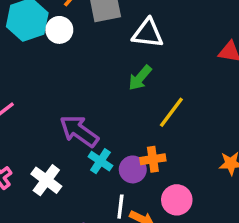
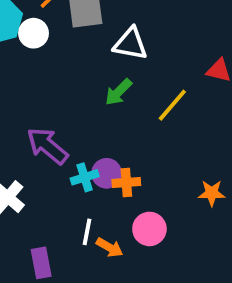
yellow line: (171, 112) -> (172, 105), moved
cyan cross: (100, 161) -> (85, 177), moved, turned 35
purple circle: (133, 169) -> (107, 173), moved

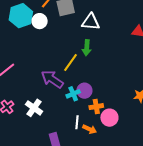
green arrow: (118, 92) -> (87, 48), turned -35
yellow line: (172, 105) -> (71, 63), moved
orange cross: (126, 182) -> (96, 107), moved

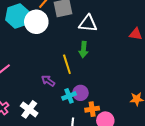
white circle: (40, 21) -> (36, 22), size x1.5
yellow line: (71, 63) -> (67, 64), turned -54
purple arrow: (52, 79) -> (48, 81), size x0.6

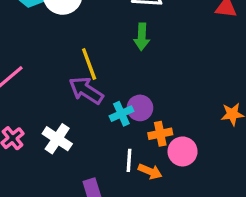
yellow line: (67, 64) -> (89, 64), moved
purple arrow: (48, 81) -> (86, 90), size x1.5

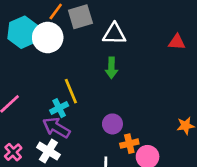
purple arrow: (86, 90) -> (56, 128), moved
cyan cross: (121, 114) -> (59, 108), moved

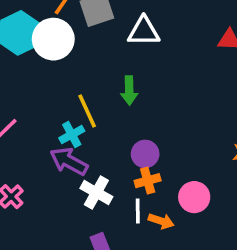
green arrow: (111, 68) -> (129, 90), moved
orange cross: (129, 144) -> (148, 181), moved
white cross: (48, 151) -> (96, 193), moved

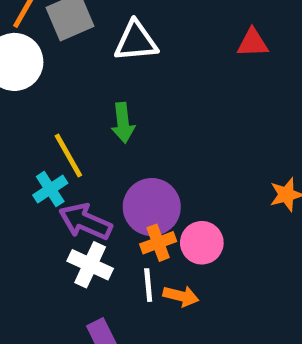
purple circle: (145, 154) -> (152, 207), size x1.5
purple arrow: (69, 161) -> (85, 222), moved
pink circle: (194, 197) -> (202, 243), moved

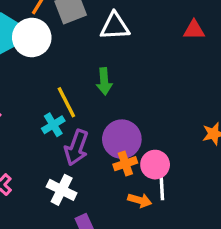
purple arrow: (85, 222) -> (76, 148), turned -96
white cross: (90, 265) -> (62, 190), moved
white line: (148, 285) -> (162, 189), moved

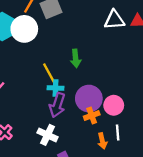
white triangle: (115, 26) -> (114, 20), moved
cyan cross: (53, 125) -> (56, 88), moved, turned 35
pink circle: (155, 165) -> (114, 105), moved
orange arrow: (140, 200) -> (102, 141), turned 63

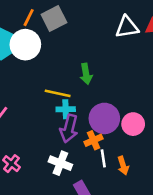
yellow line: (49, 74) -> (58, 93), turned -45
orange cross: (92, 116) -> (94, 140), moved
white line: (118, 133) -> (103, 158), moved

